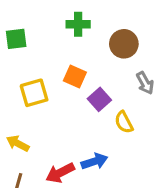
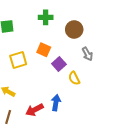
blue arrow: (94, 161) -> (56, 103), turned -63

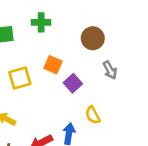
green cross: (46, 17) -> (41, 22), moved
yellow semicircle: (74, 78) -> (93, 115), moved

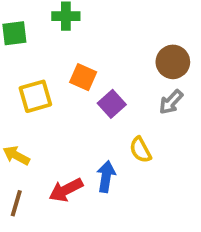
brown circle: (93, 38) -> (173, 62), moved
gray arrow: (110, 70) -> (171, 102), moved, turned 72

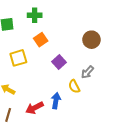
orange square: (83, 77) -> (41, 40), moved, turned 32
gray arrow: (171, 102) -> (87, 72), moved

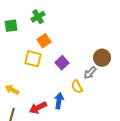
green cross: (35, 15) -> (38, 17), turned -32
brown circle: (91, 40) -> (102, 58), moved
yellow square: (18, 58) -> (33, 59), moved, turned 30

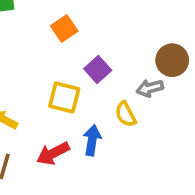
yellow square: (33, 59) -> (64, 97), moved
gray arrow: (90, 73) -> (150, 88), turned 32

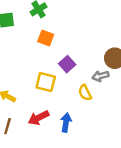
orange square: (64, 29) -> (46, 38), turned -35
blue arrow: (92, 140) -> (66, 123), moved

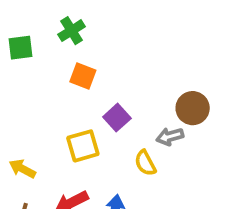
yellow square: (46, 82) -> (83, 146), turned -30

